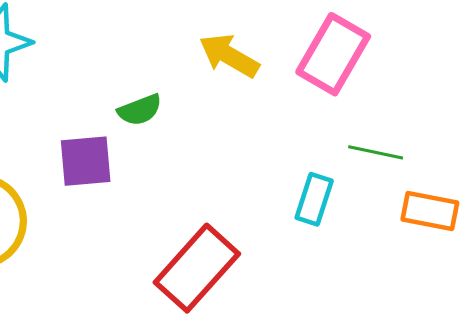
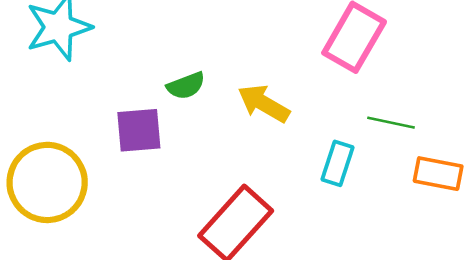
yellow arrow: (229, 56) -> (264, 104), moved

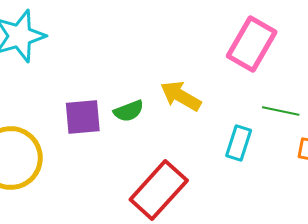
green semicircle: (186, 86) -> (129, 111), moved

